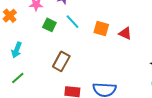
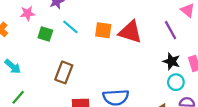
red triangle: (125, 33) -> (130, 32), size x1.6
cyan arrow: (17, 50) -> (13, 67), turned -63

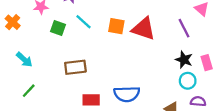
brown rectangle: (64, 72) -> (75, 67), turned 60

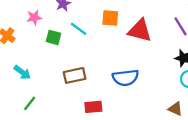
orange square: (116, 26) -> (110, 18), moved
blue semicircle: (127, 94) -> (125, 78), moved

